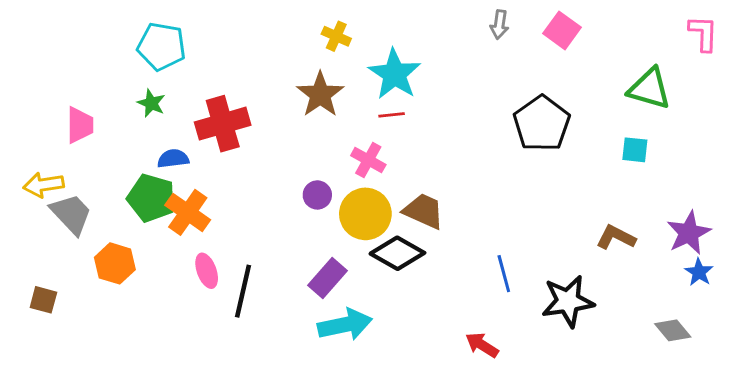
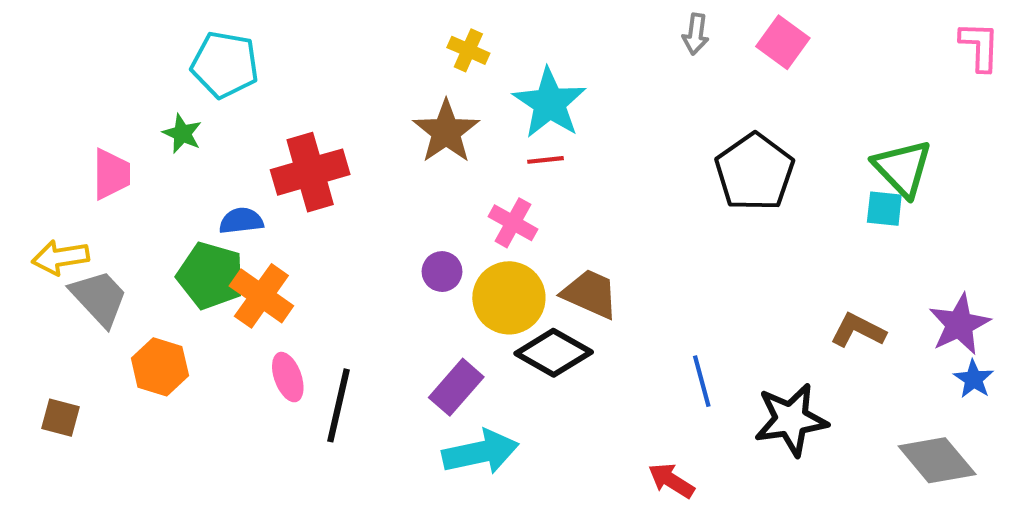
green triangle: (649, 89) -> (903, 168), moved, turned 30
green star: (151, 103) -> (182, 134), moved
gray diamond: (673, 330) -> (937, 460), size x1.5

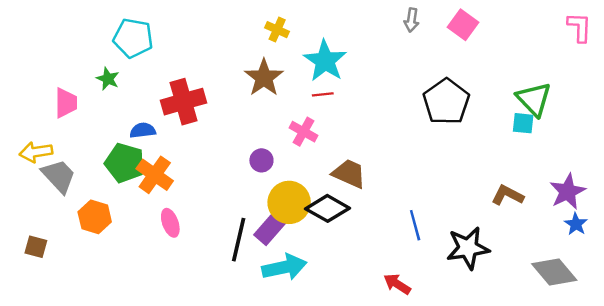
yellow circle: (509, 298) -> (289, 202), moved
black line: (339, 405) -> (239, 240), moved

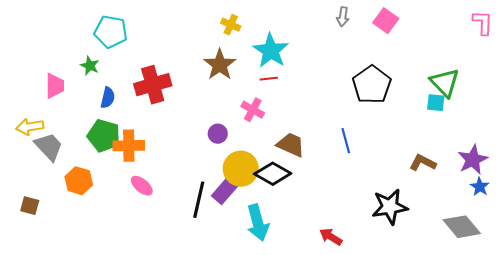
blue semicircle: (143, 130) -> (108, 98), moved, turned 110
orange cross: (155, 175) -> (129, 146), turned -36
pink ellipse: (170, 223) -> (142, 186), turned -30
blue line: (415, 225) -> (346, 141), moved
cyan arrow: (284, 267) -> (258, 223), moved, turned 87

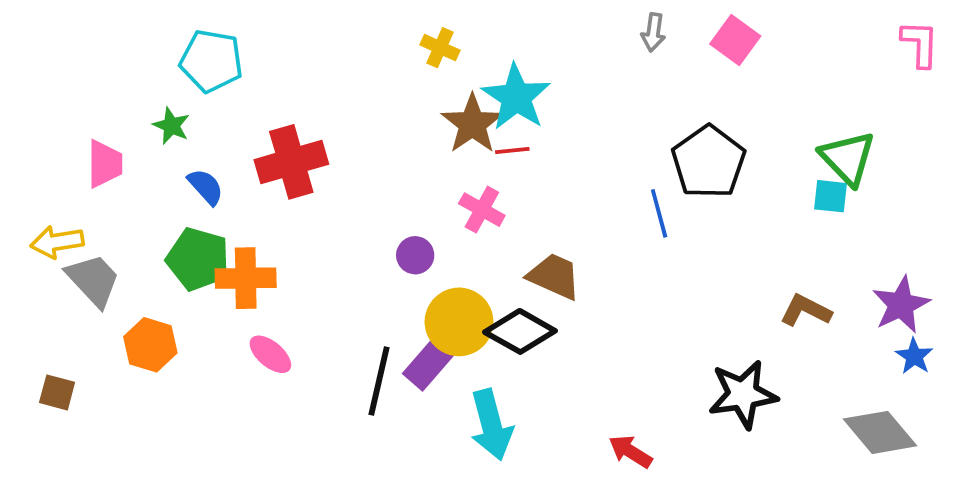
brown star: (220, 65) -> (472, 124), moved
blue semicircle: (108, 98) -> (206, 187), turned -55
blue line: (346, 141) -> (659, 213), moved

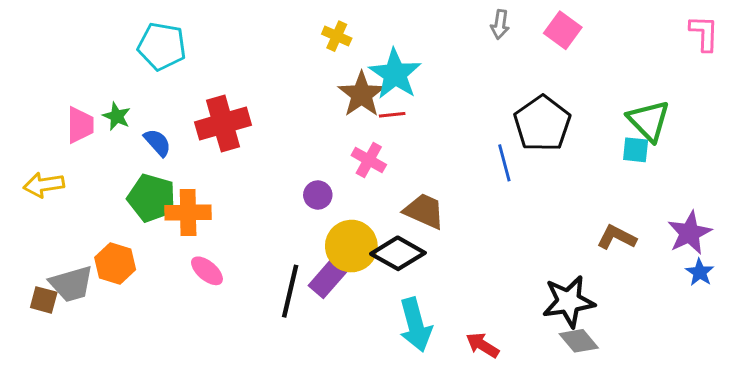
green star: (171, 126) -> (117, 116), moved
gray trapezoid: (93, 280) -> (71, 284), moved, turned 117
cyan arrow: (491, 425) -> (415, 325), moved
gray diamond: (880, 432) -> (579, 341), moved, size x0.7

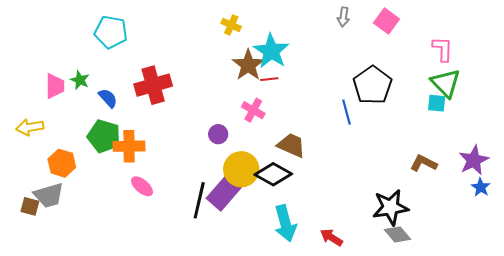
pink L-shape: (704, 33) -> (443, 49), moved
orange hexagon: (115, 264) -> (62, 163), moved
purple rectangle: (328, 278) -> (225, 191), size x1.4

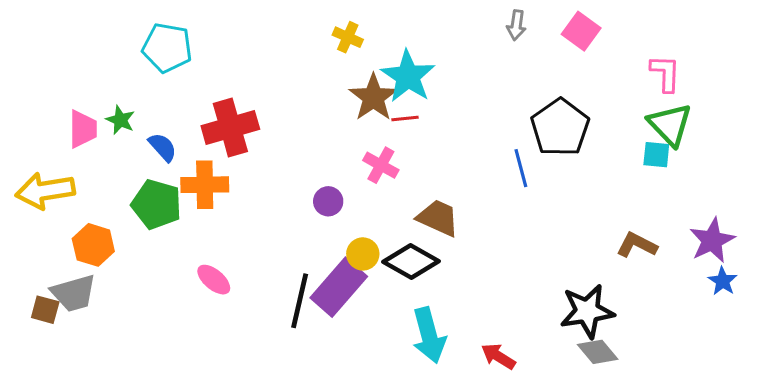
yellow arrow: (30, 127) -> (45, 191), size x1.4
orange cross: (129, 146) -> (205, 185), moved
yellow circle: (241, 169) -> (363, 254), size x0.6

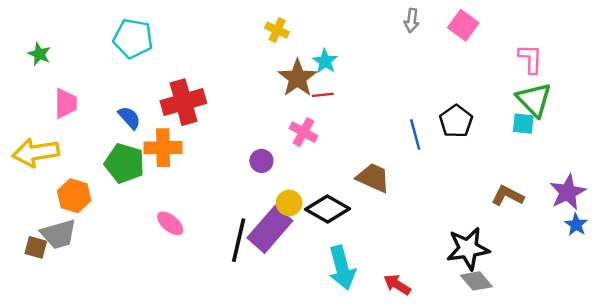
cyan star: (408, 76) -> (325, 61), size x0.6
green star: (120, 120) -> (39, 54), moved
black pentagon: (560, 128) -> (456, 121), moved, size x0.7
brown trapezoid: (438, 218) -> (373, 178), moved

